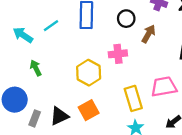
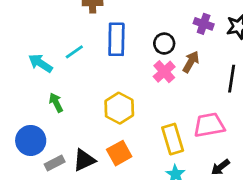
pink cross: (118, 54) -> (164, 72), moved, turned -36
gray rectangle: (35, 118) -> (55, 163), turned 42

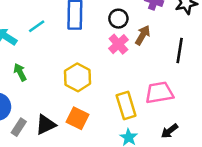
orange square: (119, 153) -> (78, 118), turned -35
gray rectangle: (55, 163) -> (19, 127), turned -30

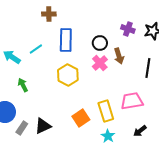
brown arrow: (143, 35) -> (119, 56), turned 133
yellow hexagon: (78, 77) -> (68, 75), moved
orange square: (78, 118) -> (81, 118), moved, turned 30

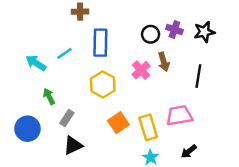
black circle: (100, 43) -> (151, 34), moved
orange square: (81, 118) -> (118, 123), moved
gray rectangle: (22, 128) -> (67, 118), moved

